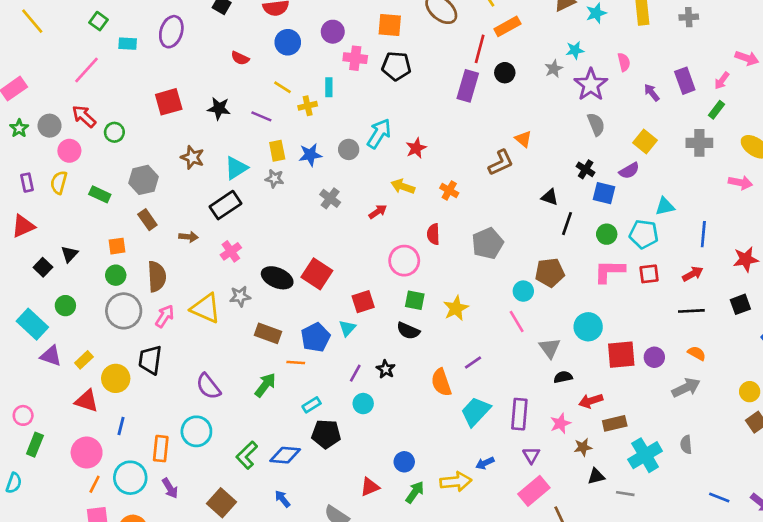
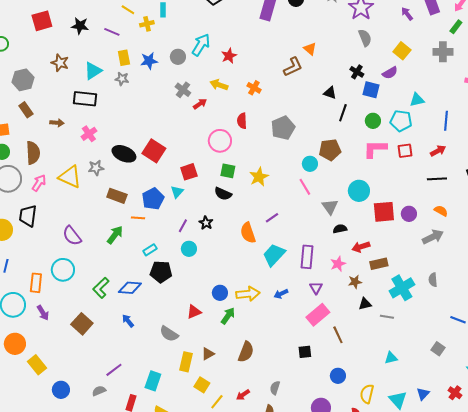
gray cross: (330, 198) -> (183, 90), moved
black rectangle: (226, 205) -> (85, 99), turned 40
yellow arrow: (456, 482) -> (248, 294), moved

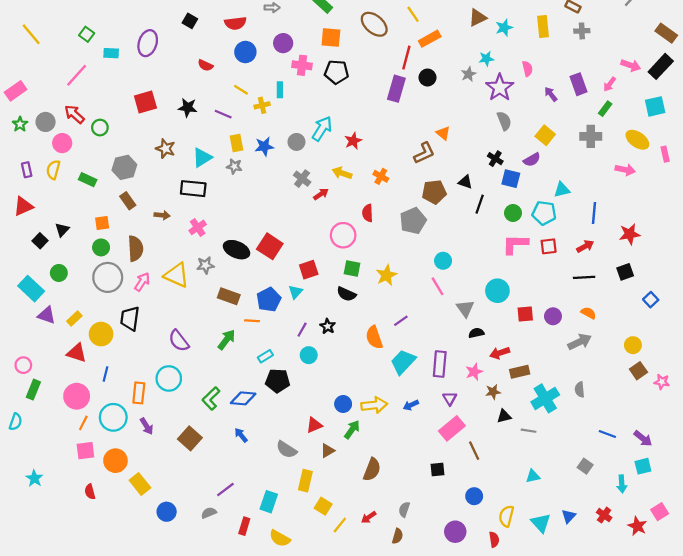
brown pentagon: (330, 150) -> (434, 192), moved
red square: (384, 212) -> (525, 314), size x0.7
brown triangle: (208, 354) -> (328, 451), moved

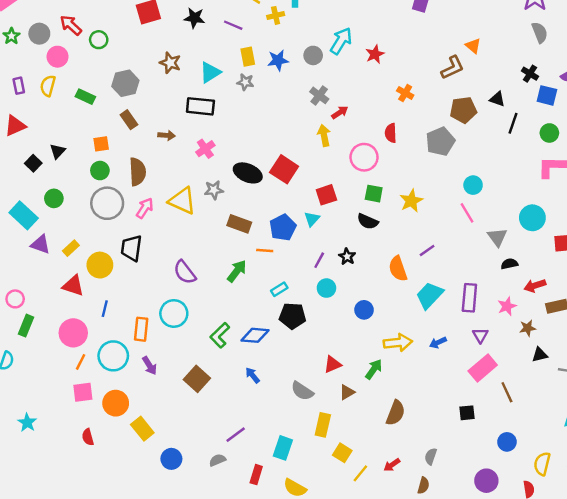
yellow arrow: (342, 173) -> (324, 135), moved, turned 60
blue circle: (343, 404) -> (364, 310), moved

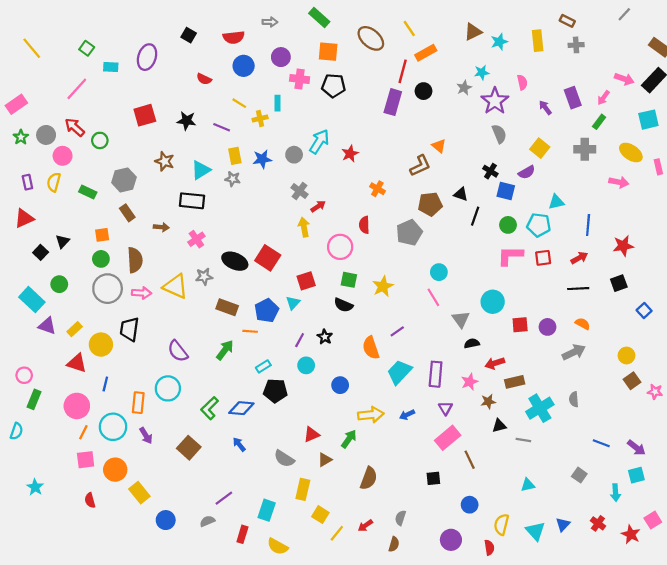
pink arrow: (145, 208) -> (142, 293), turned 60

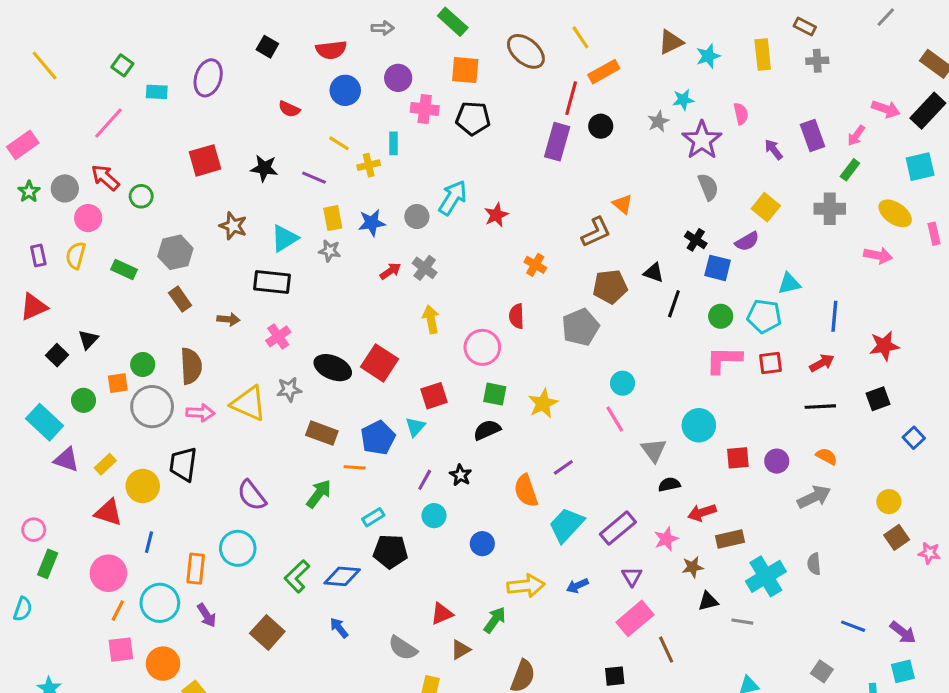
red arrow: (318, 206) -> (390, 271), moved
orange square: (102, 235) -> (118, 383), moved
black semicircle: (343, 305) -> (487, 430), turned 132
purple rectangle: (436, 374) -> (618, 528), turned 45

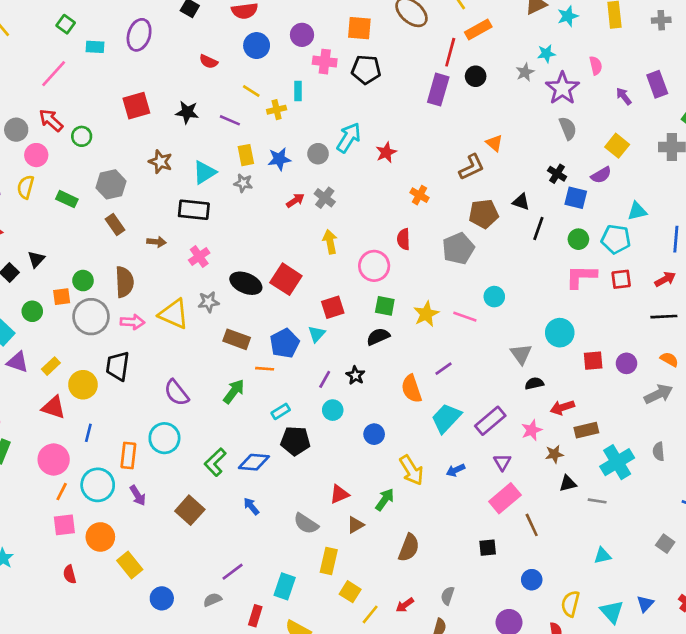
pink line: (615, 419) -> (465, 317), moved, turned -40
yellow arrow: (526, 586) -> (411, 470), turned 64

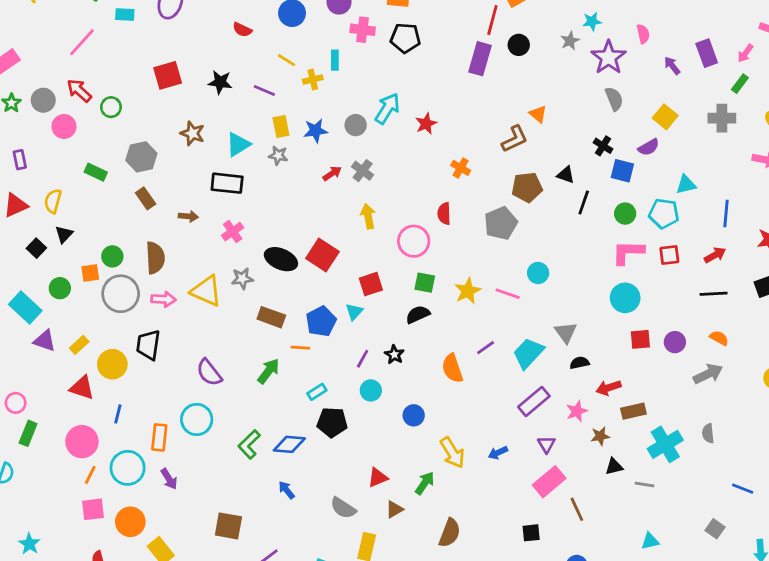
yellow semicircle: (26, 187) -> (53, 201), moved
cyan circle: (560, 333) -> (625, 298), moved
cyan trapezoid: (446, 418) -> (528, 353), moved
brown square: (190, 510) -> (228, 526), moved, turned -32

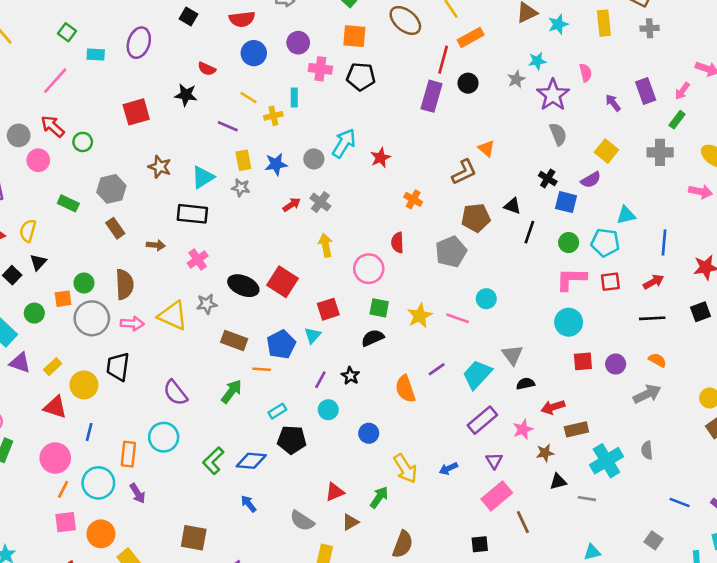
black star: (220, 82) -> (186, 95), moved

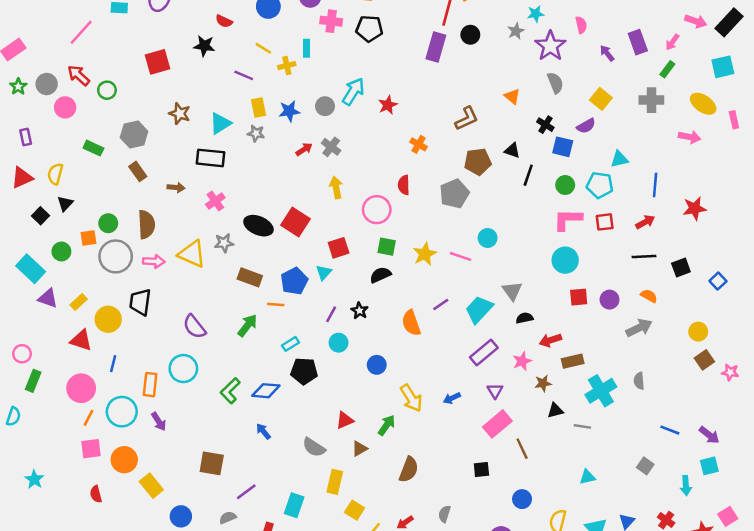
orange triangle: (486, 148) -> (512, 96), moved
black square: (701, 312) -> (681, 268), moved

